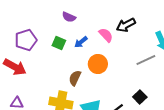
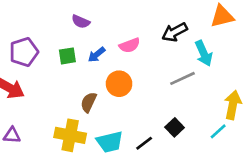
black arrow: (126, 25) -> (175, 32), moved
pink semicircle: (106, 35) -> (130, 45), turned 112
green square: (59, 43) -> (67, 56), turned -32

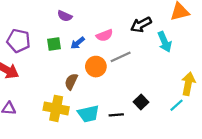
purple pentagon: (24, 52) -> (19, 41), turned 30
gray line: (183, 78) -> (121, 57), moved
black line: (144, 143) -> (116, 115), turned 32

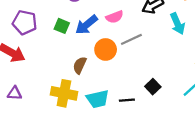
blue arrow: (78, 43) -> (86, 25), size x1.5
green square: (54, 44) -> (62, 26), turned 32

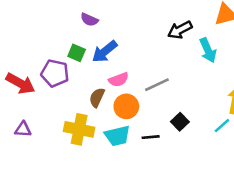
pink semicircle: (115, 17) -> (119, 80), moved
purple pentagon: (25, 23) -> (55, 73), moved
gray line: (131, 39) -> (157, 85), moved
orange circle: (106, 49) -> (126, 106), moved

